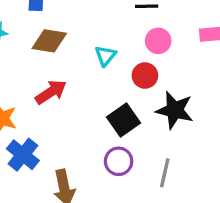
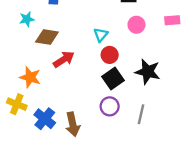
brown diamond: (49, 41) -> (47, 37), moved
red circle: (145, 76) -> (110, 55), moved
blue cross: (23, 155) -> (45, 119), moved

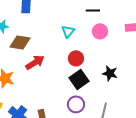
cyan triangle: (101, 35) -> (68, 31), moved
black star: (148, 72) -> (110, 73), size x0.7

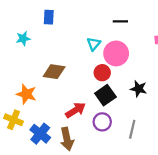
pink circle: (100, 31) -> (116, 53), moved, size x1.5
brown diamond: (20, 42) -> (54, 72), moved
red arrow: (35, 62) -> (75, 110), moved

